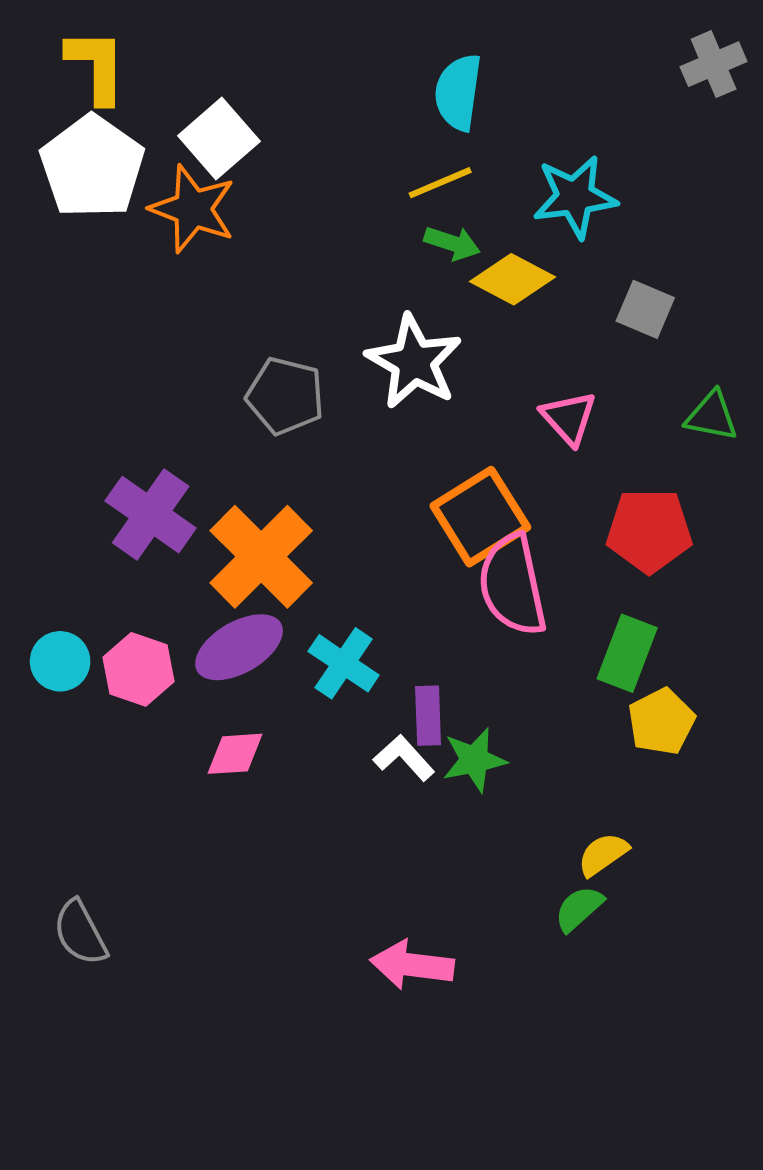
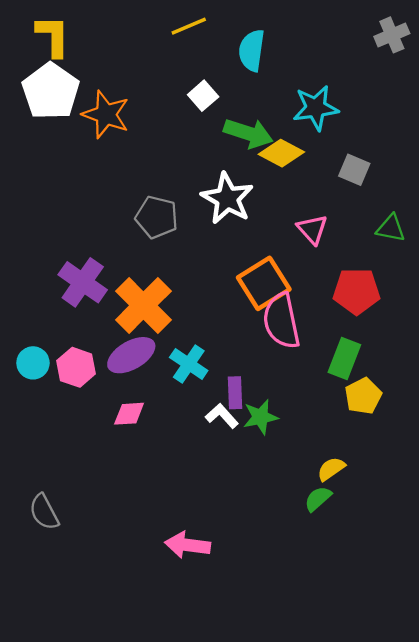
white square: (219, 139) -> (203, 96), moved, size x0.7
yellow line: (440, 183) -> (189, 26), moved
green arrow: (452, 243) -> (248, 133), size x1.6
pink arrow: (412, 965) -> (188, 545), moved

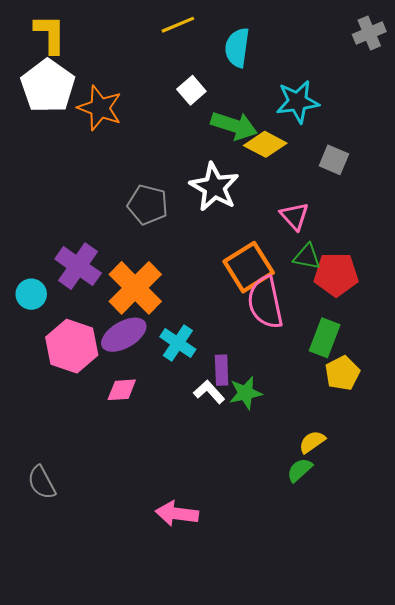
green triangle: (391, 228) -> (307, 257), moved
cyan circle: (33, 363) -> (31, 294), moved
pink hexagon: (76, 367) -> (72, 346), size x1.4

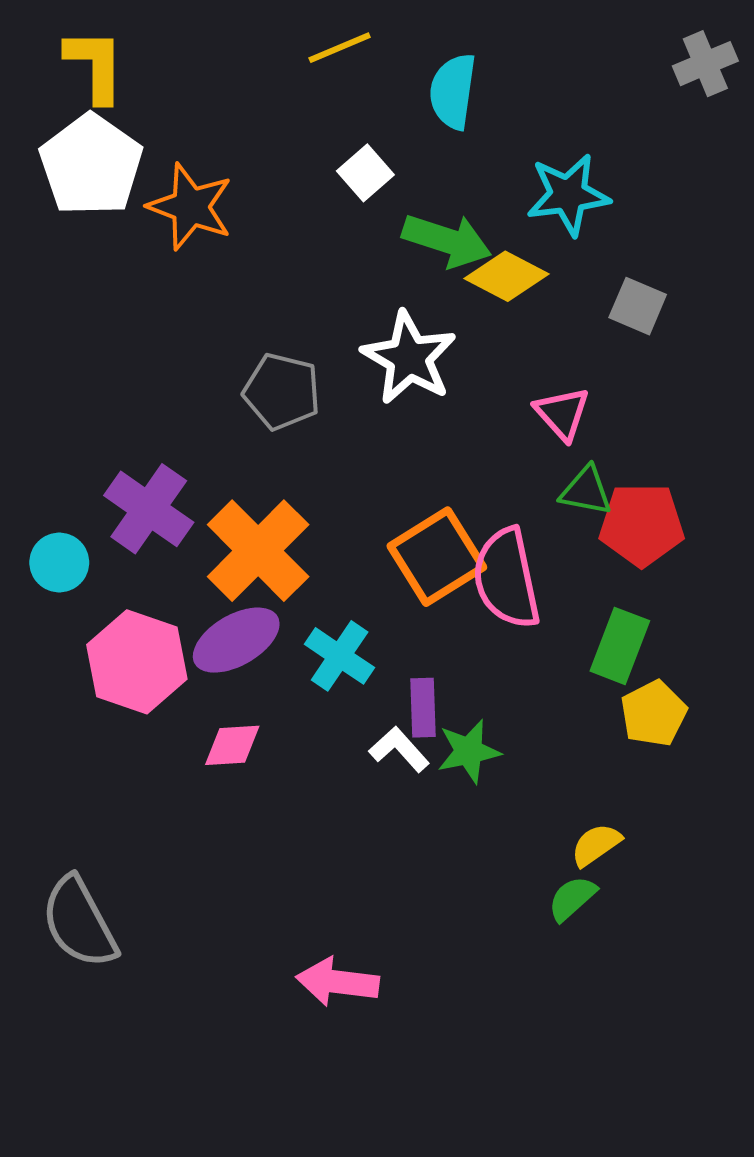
orange square: (249, 267) -> (437, 557), moved
gray semicircle: (42, 482) -> (79, 922), size x1.4

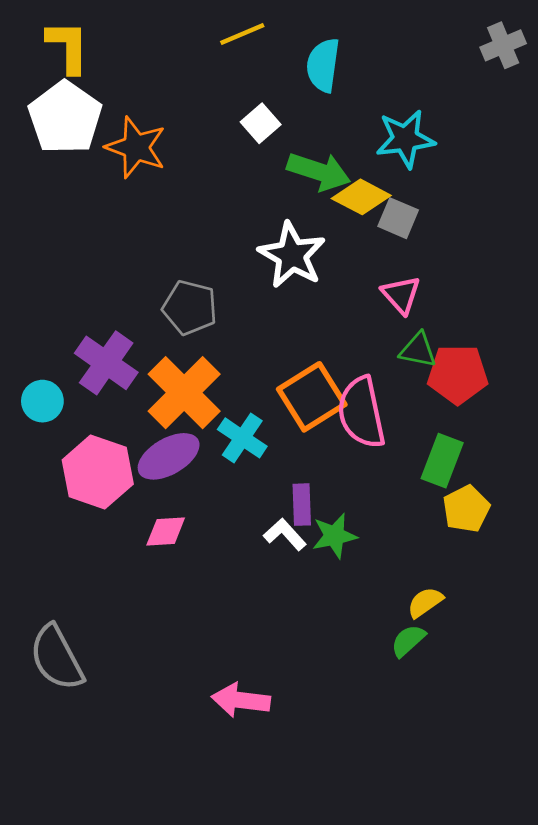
gray square: (638, 306) -> (398, 218), moved
gray pentagon: (282, 392) -> (190, 308), moved
cyan cross: (340, 656) -> (242, 438), moved

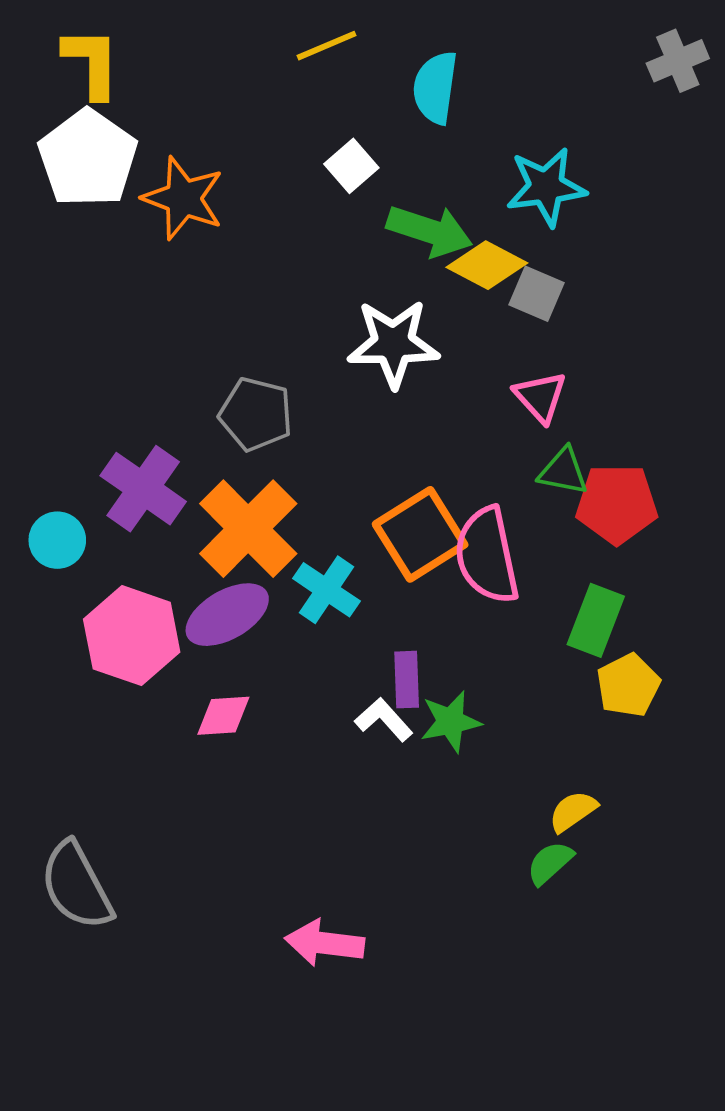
white star: (292, 255) -> (393, 343), turned -30

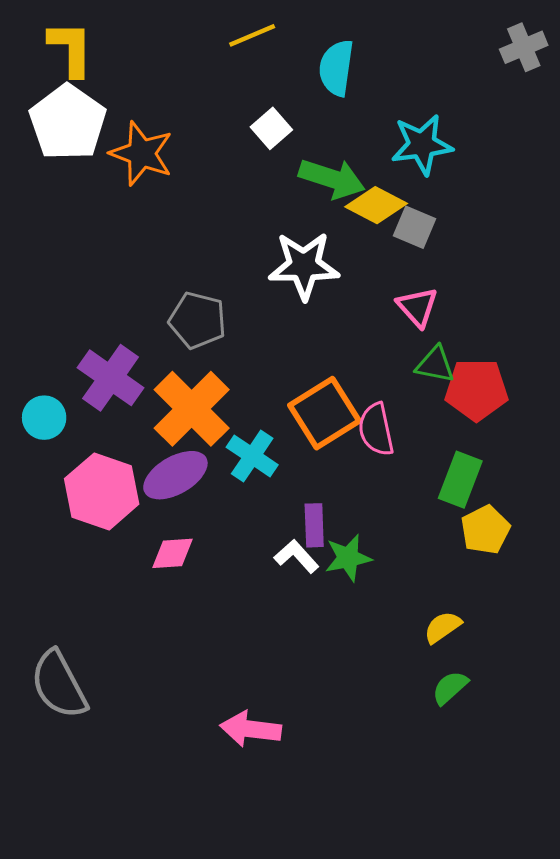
pink semicircle: (487, 555) -> (376, 429), size x0.7
green semicircle: (550, 863) -> (450, 688), moved

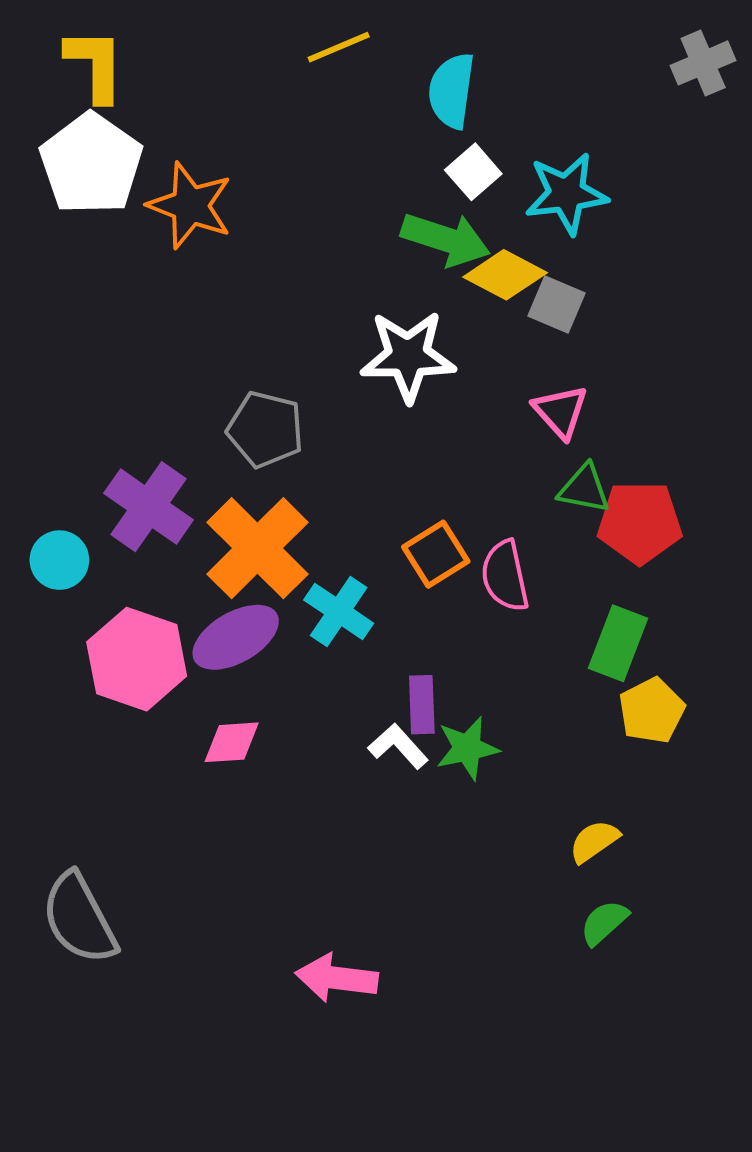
white square: (271, 128) -> (473, 172), moved
orange square: (324, 413) -> (436, 554), size x0.7

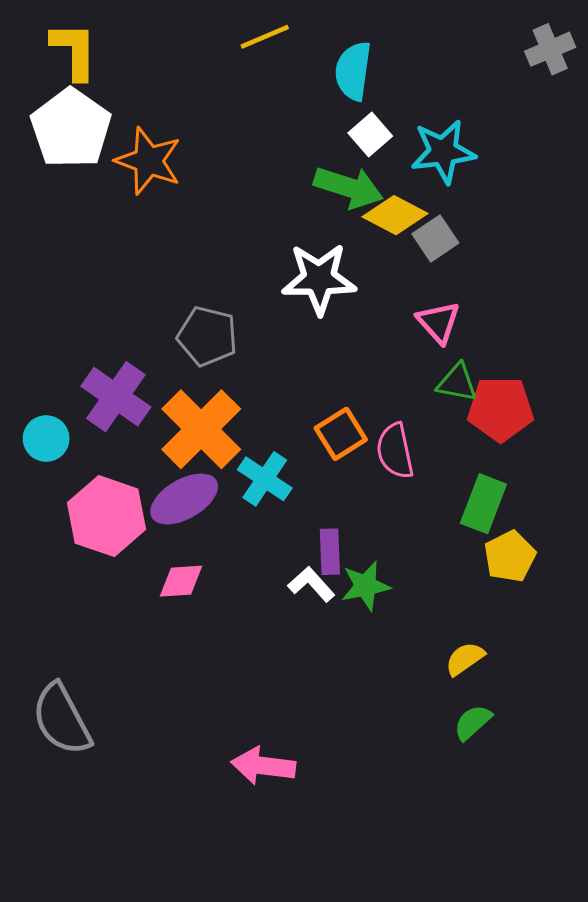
gray square: (557, 305) -> (435, 238), turned 33

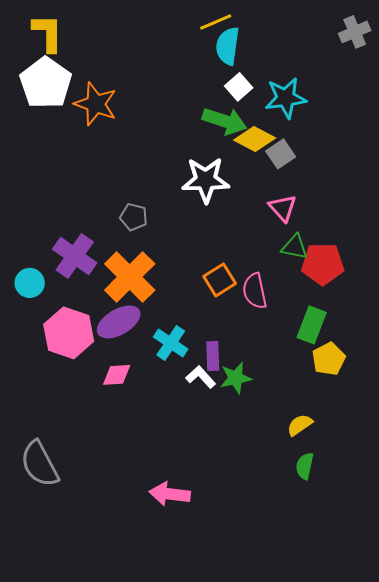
yellow line: (265, 37) -> (216, 22), moved
gray pentagon: (207, 336) -> (134, 217), size x0.7
cyan cross: (265, 479) -> (171, 343), moved
green semicircle: (473, 722) -> (305, 466), turned -36

